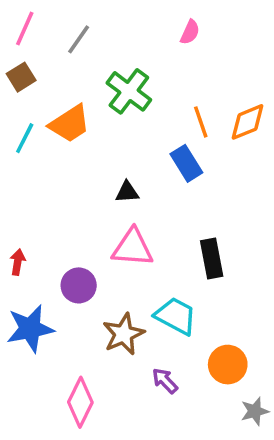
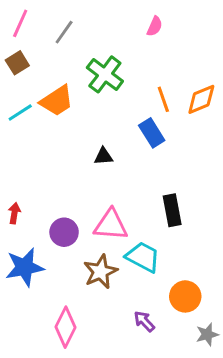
cyan line: (25, 138) -> (20, 112), turned 30
pink triangle: (133, 248) -> (111, 225), moved
purple arrow: (165, 381) -> (144, 321), moved

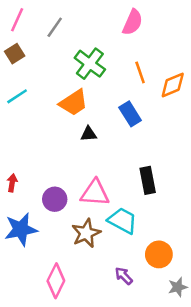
pink semicircle: (155, 26) -> (133, 22), size x1.5
orange line: (163, 99) -> (140, 72), moved
orange trapezoid: (57, 101) -> (74, 103), moved

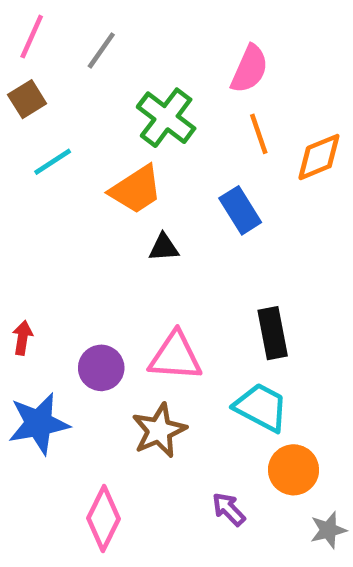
pink semicircle: (133, 22) -> (249, 69), moved
cyan line: (17, 96) -> (53, 162), moved
cyan trapezoid: (122, 221) -> (261, 407), moved

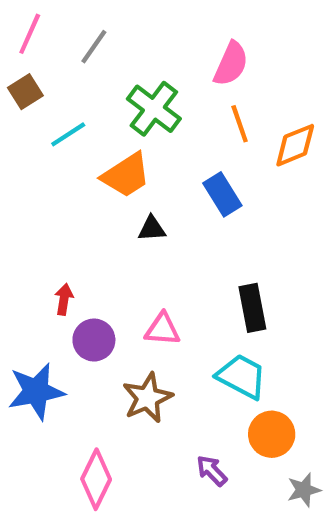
cyan line: (53, 162) -> (68, 134), moved
red arrow: (22, 338) -> (64, 299), moved
pink triangle: (175, 356) -> (162, 329), size x0.7

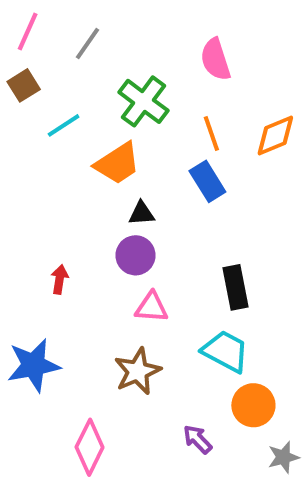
pink semicircle: (231, 64) -> (215, 59), turned 138
orange line: (240, 124) -> (211, 133), moved
purple circle: (94, 340) -> (136, 255), moved

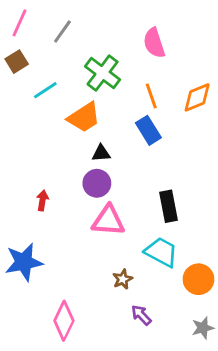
pink triangle: (152, 307) -> (108, 221), size x1.4
brown star: (138, 371) -> (123, 279), moved, size x0.6
orange circle: (253, 405) -> (198, 279), moved

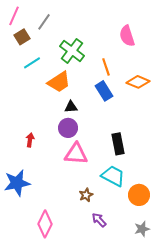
pink semicircle: (154, 43) -> (127, 36), moved
brown square: (17, 62) -> (22, 37), moved
orange diamond: (197, 97) -> (138, 82), moved, turned 45

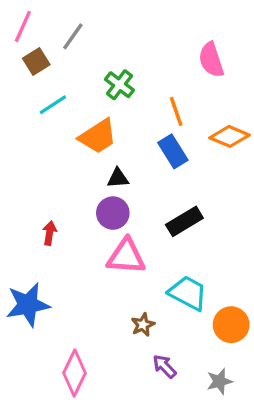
green cross: (72, 51) -> (120, 85), size x0.7
black rectangle: (118, 144) -> (184, 221), moved, turned 70
gray star: (142, 229) -> (219, 381), moved

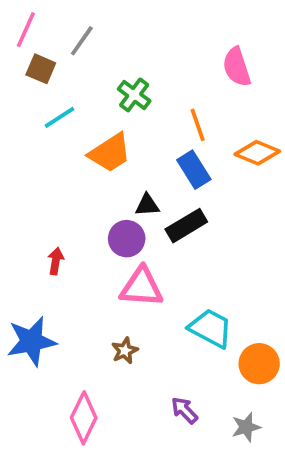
brown square: (36, 61) -> (41, 69), turned -35
black triangle: (118, 178) -> (147, 205), moved
black rectangle: (184, 221) -> (186, 226), moved
brown star: (143, 325) -> (125, 351), moved

